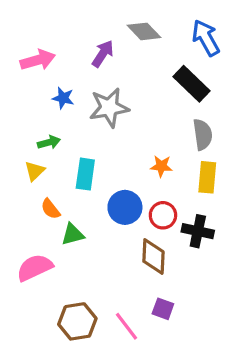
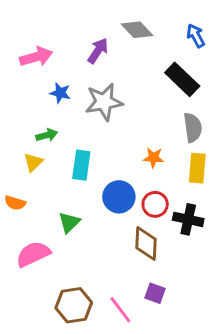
blue arrow: (206, 38) -> (196, 36), size x0.7
orange semicircle: (50, 209) -> (15, 203), moved, turned -35
green triangle: (73, 234) -> (69, 222), turned -30

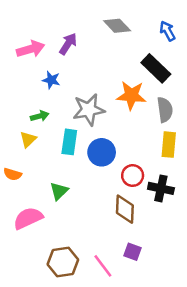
purple arrow: (98, 51) -> (68, 44), moved
gray star: (104, 102) -> (89, 110), moved
orange star: (154, 158) -> (131, 95), moved, size x1.6
blue circle: (119, 197) -> (102, 152), moved

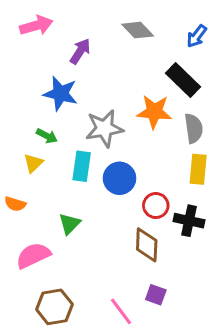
blue arrow: (167, 31) -> (197, 36), turned -114
pink arrow: (31, 49) -> (36, 26), moved
blue star: (51, 80) -> (60, 94), size x1.6
green arrow: (40, 116) -> (47, 136), turned 42
brown hexagon: (63, 262) -> (54, 307), moved

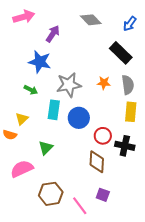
orange star: (154, 112) -> (104, 83), moved, size x0.6
yellow triangle: (33, 163) -> (22, 119), moved
brown hexagon: (54, 307) -> (51, 194), moved

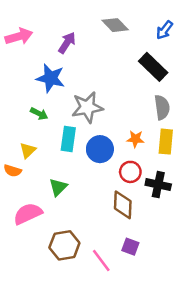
pink arrow: (24, 17) -> (19, 36), moved
orange star: (104, 83) -> (135, 139), moved

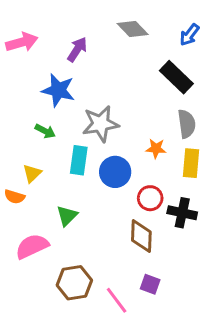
orange star: (135, 139) -> (156, 149), moved

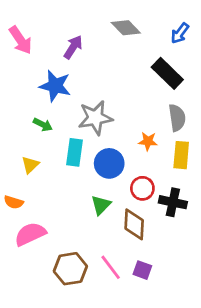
pink arrow: (22, 42) -> (21, 40), turned 72
orange semicircle: (15, 197) -> (14, 202), moved
green triangle: (67, 216) -> (101, 205), moved
pink line: (117, 300) -> (111, 267), moved

